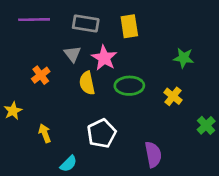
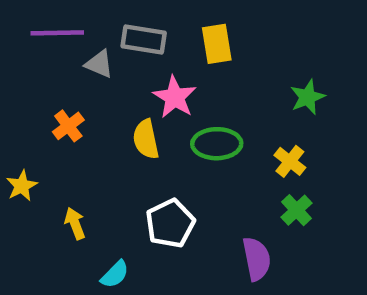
gray triangle: (72, 54) -> (99, 64), moved, turned -30
green star: (184, 58) -> (308, 97), turned -30
green cross: (206, 125) -> (296, 210), moved

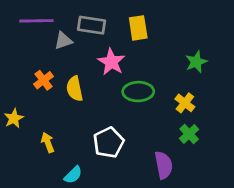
gray triangle: (99, 64) -> (63, 41), turned -42
yellow semicircle: (146, 139) -> (75, 89), moved

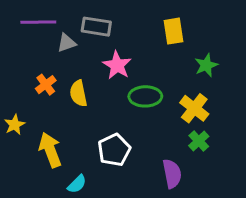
yellow rectangle: (138, 28) -> (174, 31), moved
yellow cross: (185, 103) -> (194, 108), size x1.4
yellow arrow: (48, 142) -> (50, 150), size x1.6

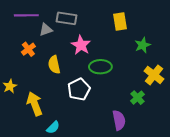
orange cross: (46, 85) -> (28, 49), moved
yellow cross: (194, 108) -> (154, 75), moved
white pentagon: (114, 150) -> (79, 89), moved

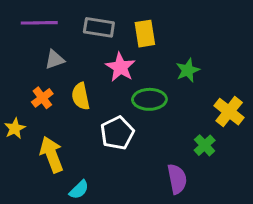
yellow rectangle: (120, 21) -> (145, 34), moved
gray triangle: (46, 30) -> (55, 60), moved
green star: (143, 45) -> (188, 70), moved
orange cross: (28, 49) -> (42, 98), moved

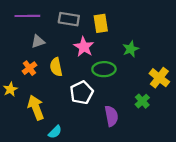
purple semicircle: (177, 179) -> (111, 116), moved

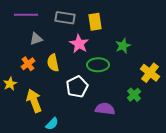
purple semicircle: (111, 116) -> (105, 109), turned -72

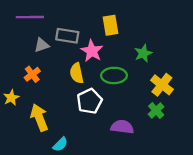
gray rectangle: (65, 18) -> (67, 36), moved
yellow semicircle: (53, 63) -> (77, 73), moved
yellow cross: (150, 73) -> (162, 85), moved

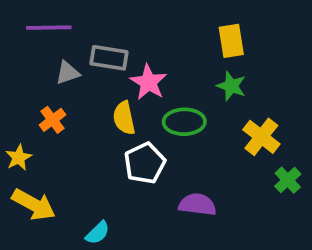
yellow rectangle: (111, 25) -> (231, 41), moved
green star: (143, 53) -> (231, 86), turned -30
green cross: (156, 111) -> (288, 180), moved
yellow arrow: (39, 118) -> (34, 205), moved, turned 140

